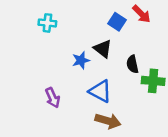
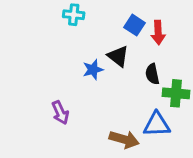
red arrow: (141, 14) -> (158, 33), moved, turned 42
cyan cross: (47, 23) -> (74, 15), moved
blue triangle: (100, 91) -> (157, 124), moved, turned -30

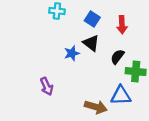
blue square: (134, 25) -> (92, 19), moved
black semicircle: (152, 74) -> (117, 57), turned 49

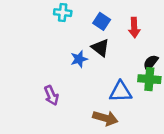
black semicircle: (117, 57) -> (151, 63), moved
blue triangle: (121, 95) -> (120, 92), moved

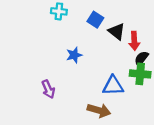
red arrow: (134, 28) -> (134, 41), moved
black triangle: (100, 48) -> (117, 31), moved

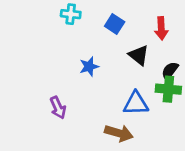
black triangle: (117, 31) -> (139, 55), moved
red arrow: (134, 41) -> (161, 28), moved

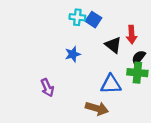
cyan cross: (71, 14) -> (77, 17), moved
red arrow: (161, 28) -> (132, 35), moved

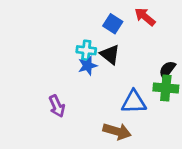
cyan cross: (77, 17) -> (86, 50), moved
red arrow: (132, 35) -> (145, 17), moved, turned 132
black triangle: (113, 45) -> (110, 54), moved

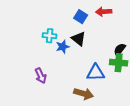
red arrow: (145, 17) -> (104, 12), turned -42
cyan cross: (86, 50) -> (50, 36), moved

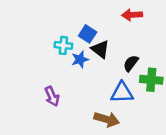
blue square: (81, 17) -> (88, 34), moved
black semicircle: (120, 50) -> (131, 63), moved

